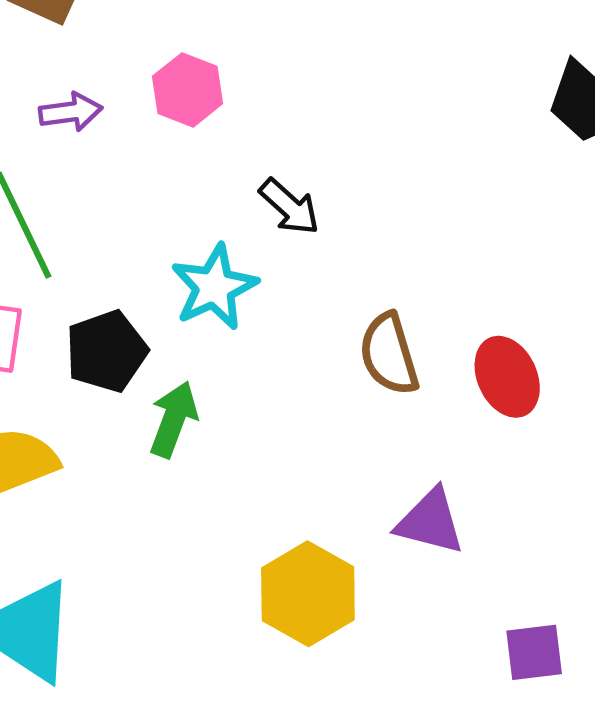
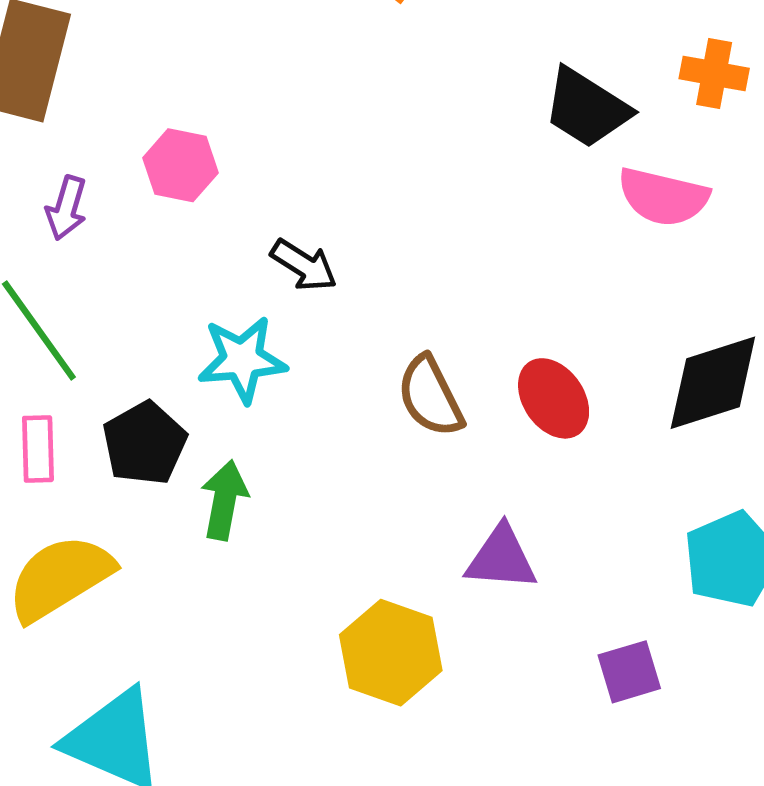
purple arrow: (71, 112) -> (66, 208), turned 124
cyan star: (214, 287) -> (242, 360), turned 30

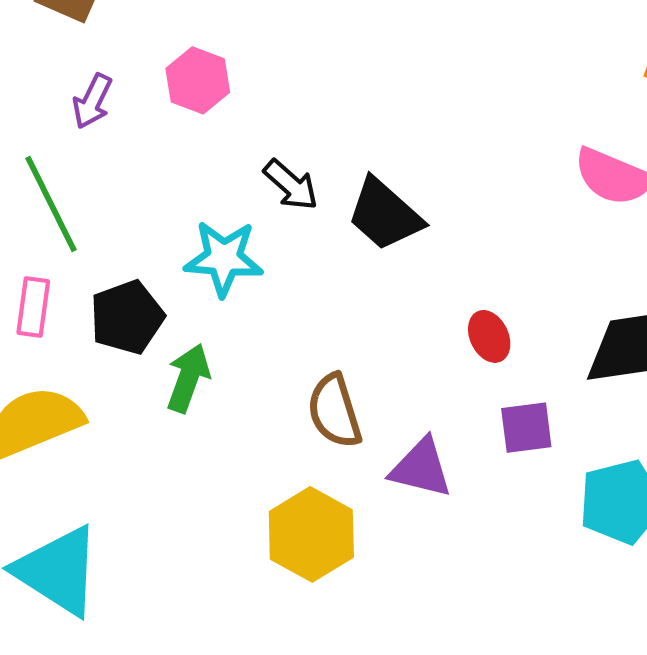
black trapezoid: (587, 108) -> (385, 215), moved
brown semicircle: (430, 396) -> (335, 411), moved
red ellipse: (554, 398) -> (489, 336), size x0.7
purple square: (629, 672) -> (526, 428), moved

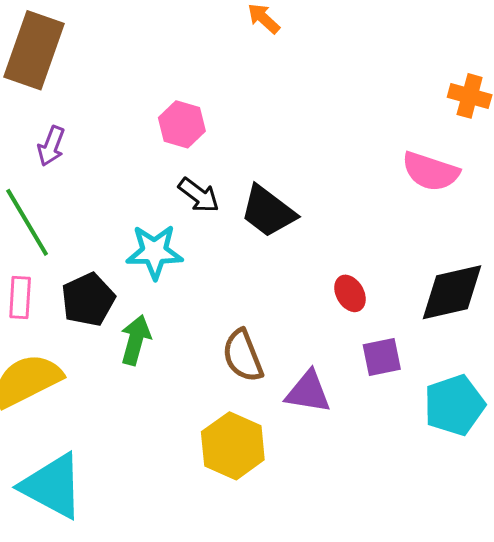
pink hexagon: (198, 80) -> (182, 124), moved

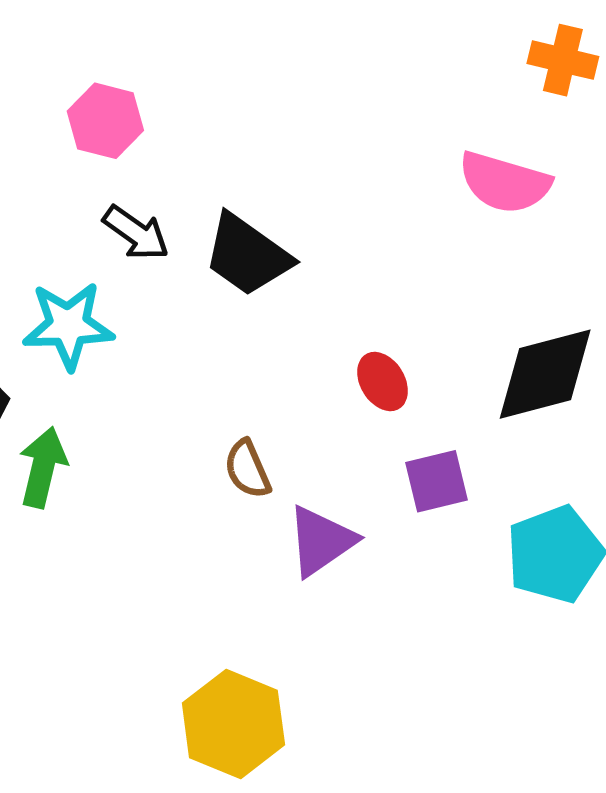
brown semicircle: (243, 356) -> (247, 469), moved, size x0.7
purple triangle: (308, 392) -> (321, 541), turned -42
yellow hexagon: (233, 446) -> (233, 724), moved

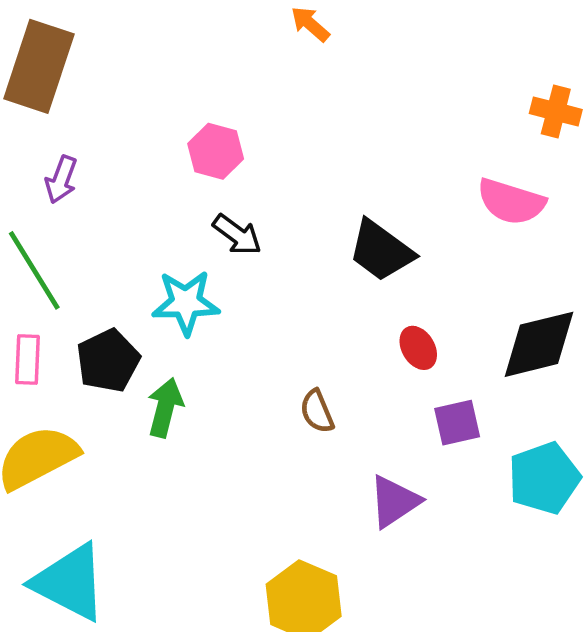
black trapezoid: (247, 255) -> (381, 251), moved
purple triangle: (321, 541) -> (394, 501), moved

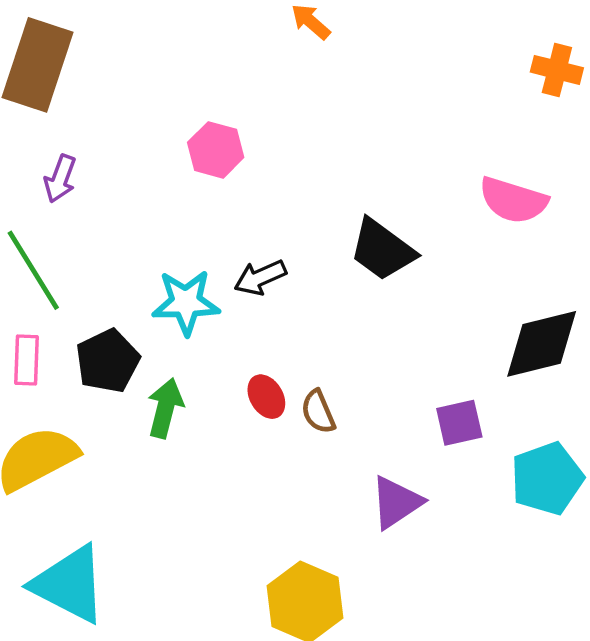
orange cross: (556, 112) -> (557, 70), moved
black arrow: (237, 235) -> (260, 277), moved, turned 120
red ellipse: (418, 348) -> (266, 397), moved

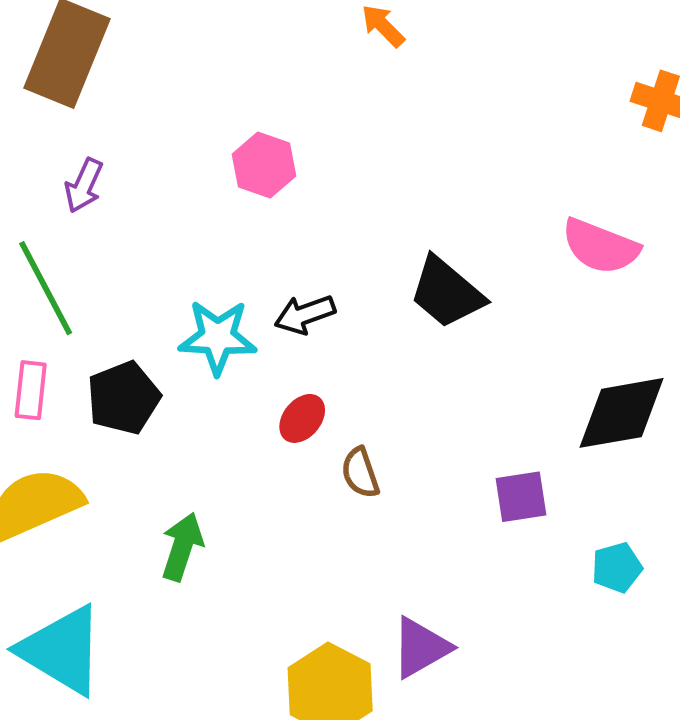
red ellipse: (266, 397) -> (302, 418), moved, turned 66
green arrow: (165, 408) -> (182, 547), moved
cyan pentagon: (547, 478) -> (617, 567), size x0.6
purple triangle: (396, 502) -> (421, 648), moved

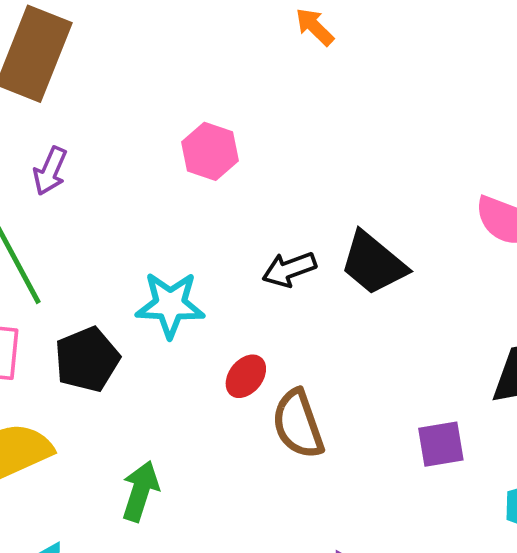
black arrow: (305, 314) -> (289, 269), moved
brown semicircle: (360, 473) -> (298, 424), size x1.5

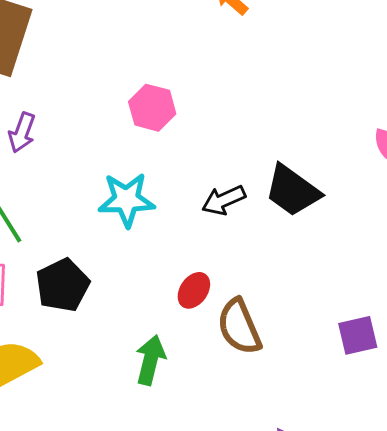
cyan star: (170, 305) -> (127, 200), moved
green arrow: (140, 491) -> (150, 360), moved

